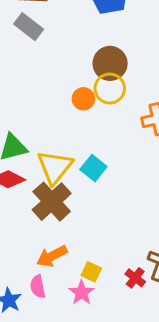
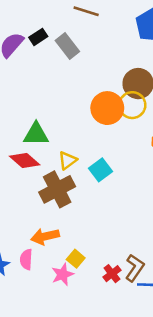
gray rectangle: (29, 27) -> (67, 46), moved
orange circle: (83, 99) -> (107, 108), size x1.6
yellow triangle: (55, 167) -> (68, 160), size x0.6

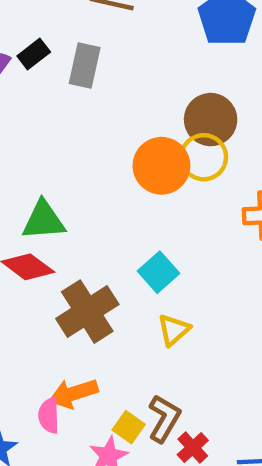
gray rectangle: (67, 46) -> (85, 65), turned 55
yellow triangle: (68, 160) -> (174, 330), moved
pink semicircle: (26, 259) -> (49, 415), moved
brown L-shape: (135, 268) -> (164, 418), moved

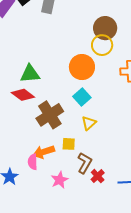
orange circle: (161, 166) -> (82, 67), moved
yellow square: (129, 427) -> (69, 144), moved, turned -32

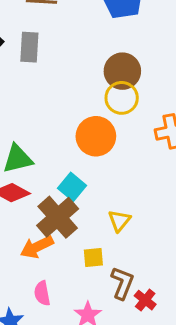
cyan square: (82, 97) -> (72, 187), moved
orange arrow: (44, 152) -> (37, 247), moved

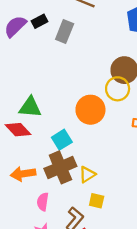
brown cross: (58, 217) -> (60, 167), moved
yellow square: (93, 257) -> (97, 201), moved
pink semicircle: (42, 293) -> (43, 202), moved

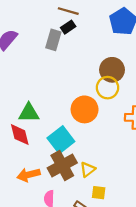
black rectangle: (39, 21) -> (68, 27), moved
red diamond: (18, 130) -> (20, 135), turned 35
cyan square: (62, 140) -> (61, 140), size x1.4

